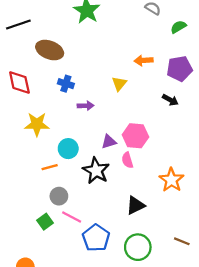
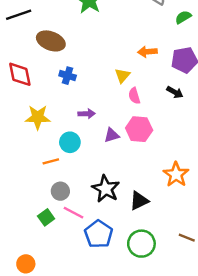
purple arrow: (86, 106) -> (87, 114), moved
pink semicircle: (127, 160) -> (134, 96), moved
black star: (96, 171) -> (106, 189), moved

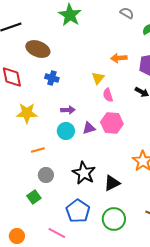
cyan circle: (70, 142) -> (66, 131), moved
pink line: (73, 213) -> (57, 233), moved

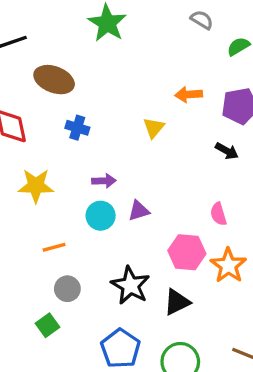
pink semicircle: (108, 95) -> (218, 214), moved
pink hexagon: (112, 123) -> (187, 252), moved

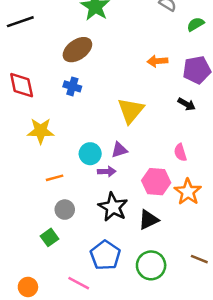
brown ellipse: (54, 80) -> (77, 50), moved, turned -56
yellow triangle: (154, 128) -> (131, 111), moved, size x1.6
purple arrow: (104, 181) -> (107, 171), moved

